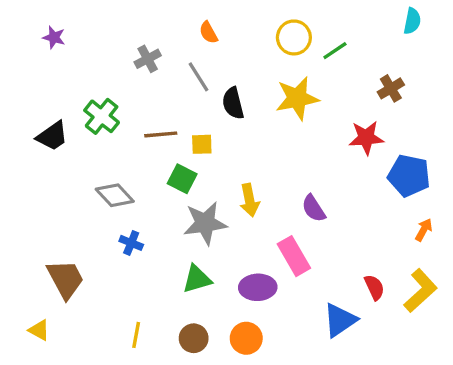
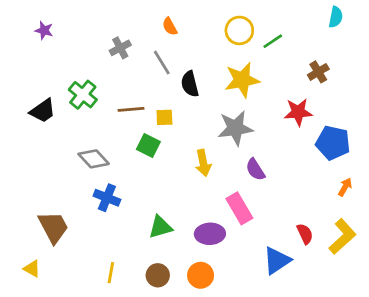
gray star: (205, 223) -> (235, 128), moved
blue cross: (131, 243) -> (107, 198), size x1.4

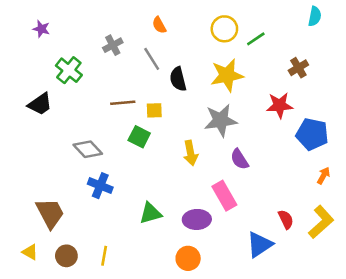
green cross: (83, 95) -> (69, 70), moved
brown circle: (158, 275) -> (66, 256), moved

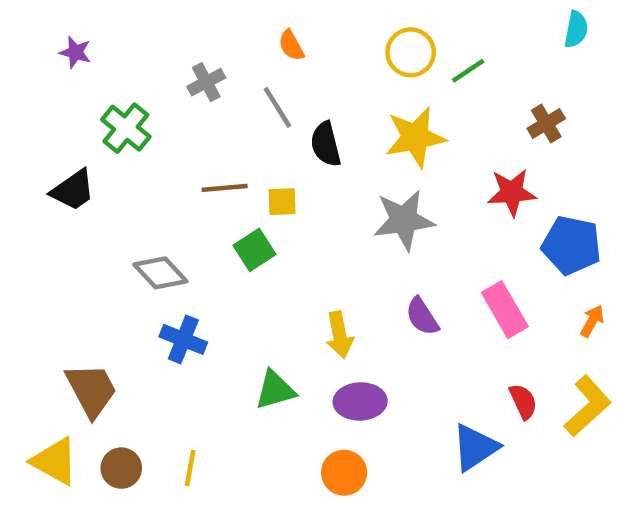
green square: (139, 137) -> (254, 250), turned 30
yellow arrow: (191, 153) -> (339, 335), moved
purple semicircle: (239, 159) -> (422, 316), moved
pink rectangle: (224, 196) -> (505, 310), moved
yellow triangle: (30, 252) -> (55, 461), size x1.6

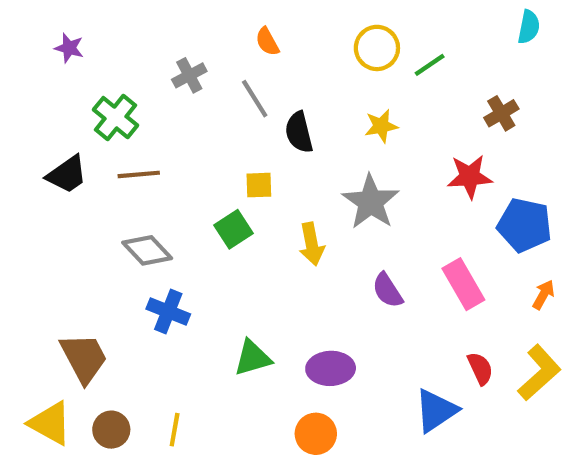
yellow star: (415, 137) -> (381, 126), size x0.6
brown line: (225, 188) -> (139, 174), moved
gray star: (404, 220) -> (371, 202), turned -30
yellow arrow: (339, 335) -> (312, 244), moved

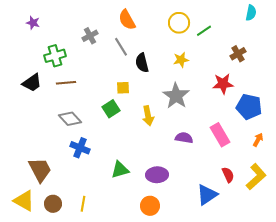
orange semicircle: (267, 42) -> (127, 20), size x1.5
green cross: (116, 118) -> (55, 56), turned 35
purple semicircle: (387, 290) -> (184, 138), turned 132

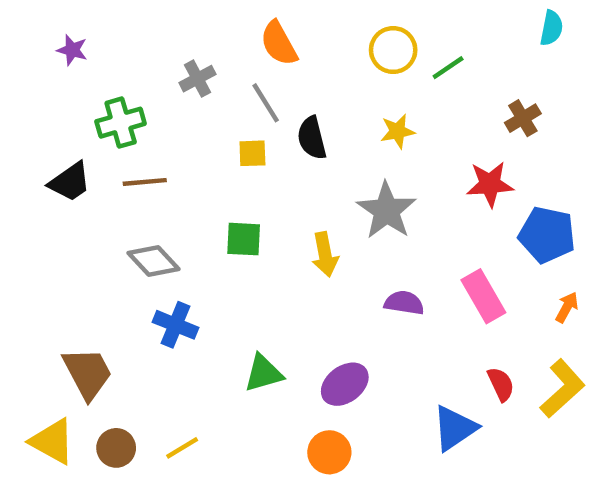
yellow square: (123, 88) -> (252, 153), moved
green square: (111, 109) -> (244, 239), turned 36
purple ellipse: (157, 175) -> (345, 384), turned -35
yellow line: (83, 204) -> (182, 448), turned 49

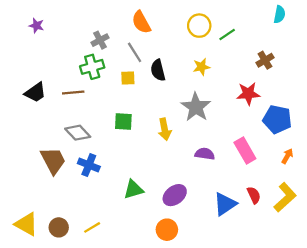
green cross: (121, 123) -> (92, 67), moved
brown trapezoid: (88, 373) -> (53, 161), moved
blue triangle: (455, 428) -> (225, 204), moved

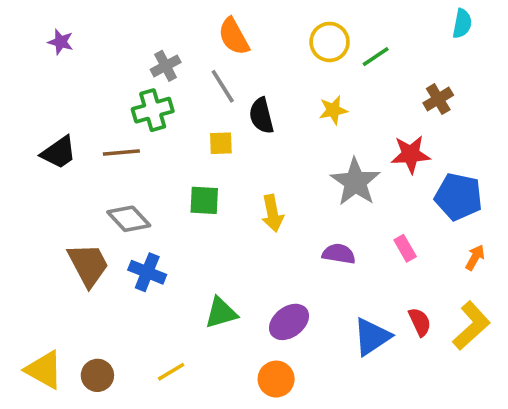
yellow square: (128, 78) -> (221, 143), moved
gray star: (196, 107) -> (355, 182), moved
pink rectangle: (245, 150) -> (405, 248), size x0.6
yellow line: (92, 227) -> (171, 372), moved

